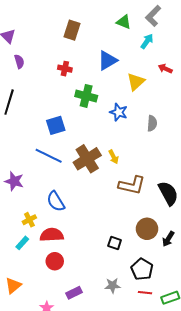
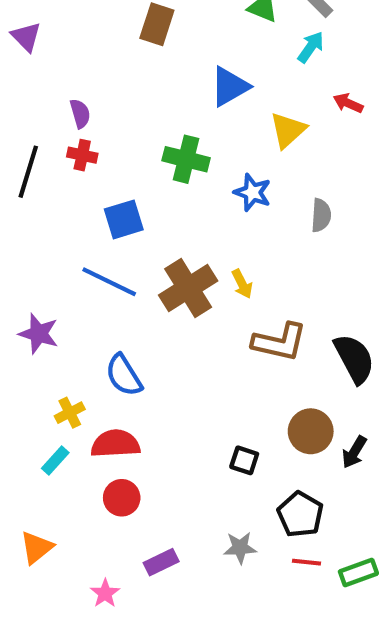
purple semicircle: (19, 62) -> (80, 114), moved
red cross: (65, 69) -> (82, 155), moved

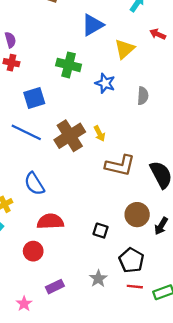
red semicircle: (115, 444) -> (50, 221), moved
gray star: (240, 548) -> (98, 279), turned -30

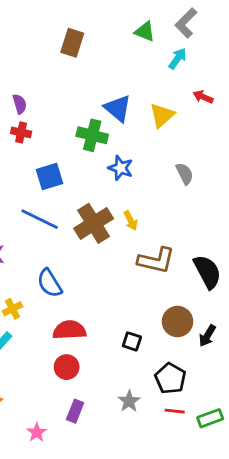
blue triangle: (93, 25) -> (118, 108), moved, turned -50
blue star: (105, 83) -> (121, 168), moved
gray semicircle: (143, 96) -> (185, 174), turned -30
red circle: (33, 251) -> (67, 367), moved
purple rectangle: (55, 287) -> (75, 411), turned -42

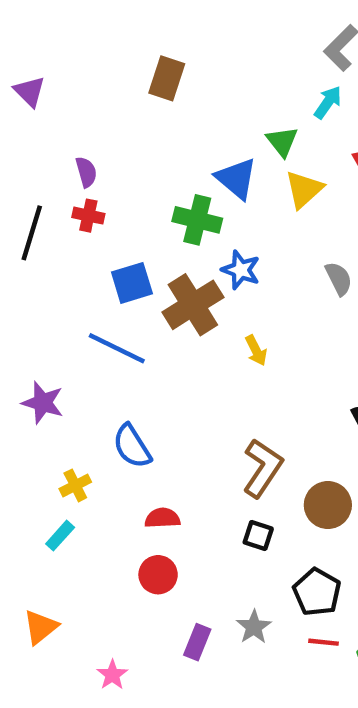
green triangle: (145, 31) -> (282, 141), moved, turned 30
brown cross: (94, 223) -> (193, 305), moved
brown L-shape: (156, 260) -> (263, 468), moved, turned -69
red semicircle: (69, 330) -> (162, 518), size x0.7
purple rectangle: (75, 411) -> (197, 642), moved

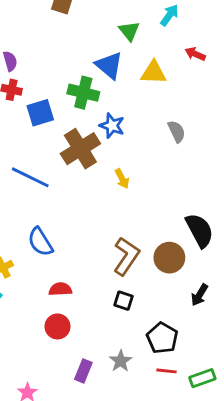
green triangle: (282, 141) -> (129, 31), moved
yellow triangle: (304, 189) -> (154, 73), turned 44
blue square: (132, 283) -> (40, 113), moved
brown circle: (328, 505) -> (169, 258), moved

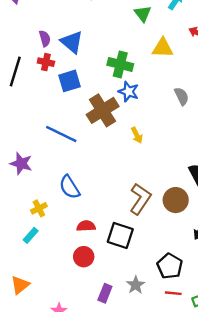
blue triangle: (109, 65) -> (72, 42), moved
green cross: (83, 93) -> (120, 64), moved
black square: (123, 301) -> (120, 235), moved, size x1.6

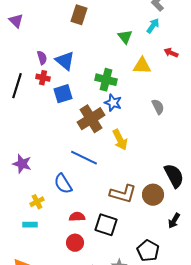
blue line: (61, 134) -> (84, 158), moved
yellow arrow: (137, 135) -> (120, 140), size x1.5
brown L-shape: (140, 199) -> (123, 194), turned 72
cyan rectangle: (31, 235) -> (30, 225), turned 48

